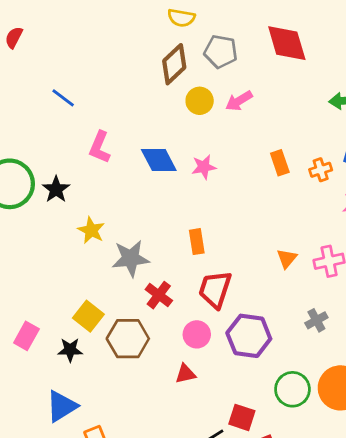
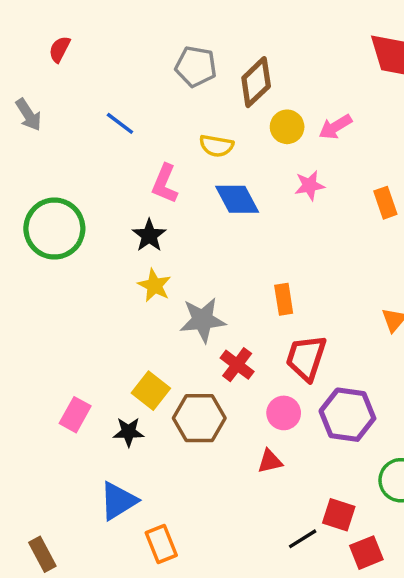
yellow semicircle: (181, 18) -> (216, 146), moved
gray pentagon: (221, 52) -> (196, 67), moved
pink star: (204, 167) -> (310, 185), moved
black star: (56, 189) -> (149, 235), moved

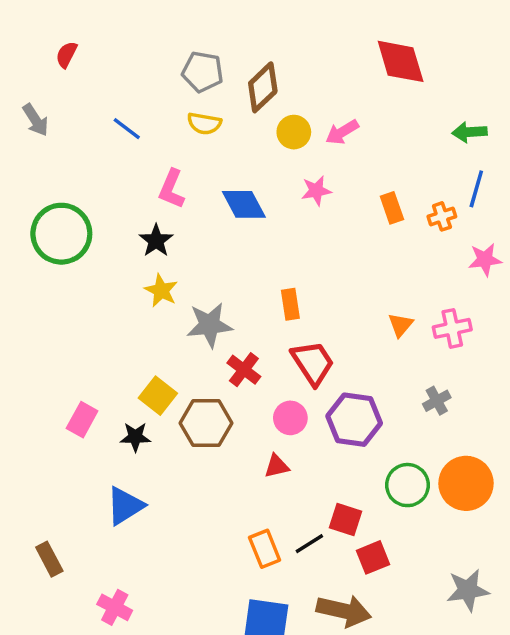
yellow semicircle: (216, 146) -> (204, 123), moved
red trapezoid: (306, 358) -> (313, 363), turned 129
orange rectangle: (161, 544) -> (265, 549), moved

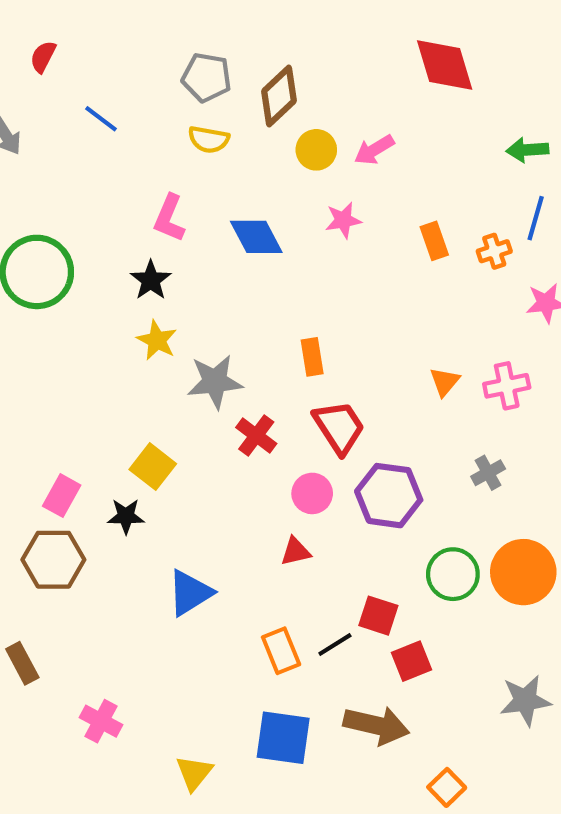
blue line: (127, 129) -> (101, 119), moved
brown hexagon: (206, 423) -> (53, 560), moved
blue triangle: (125, 506) -> (190, 593), moved

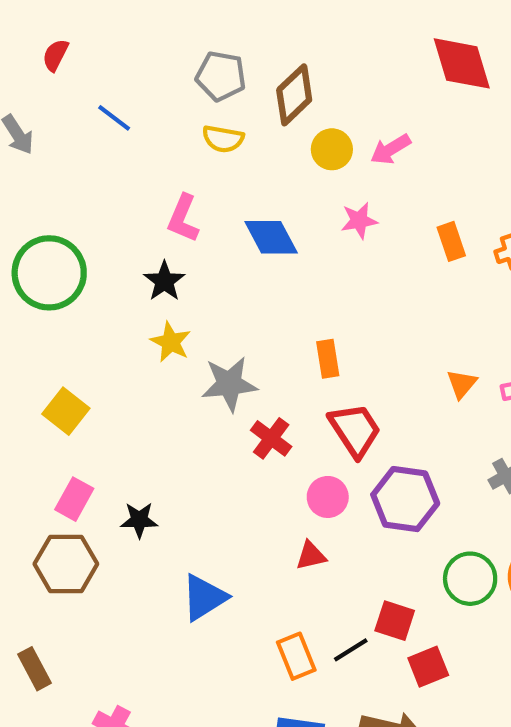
yellow square: (153, 467) -> (66, 411), moved

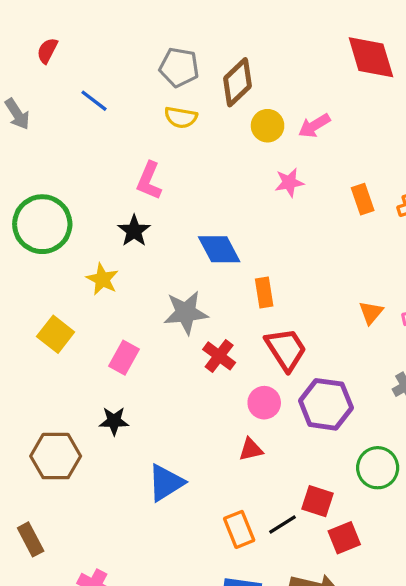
blue diamond: (271, 237) -> (219, 249), moved
yellow star: (171, 342) -> (102, 279), moved
pink rectangle: (74, 499) -> (124, 358), moved

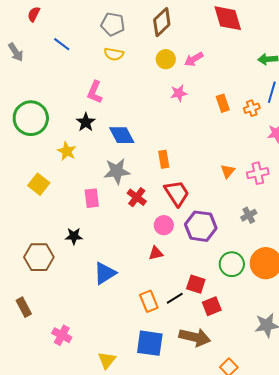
brown diamond: (237, 82) -> (162, 22), moved
blue diamond: (219, 249) -> (122, 135), moved
pink rectangle: (124, 358) -> (92, 198), moved, turned -36

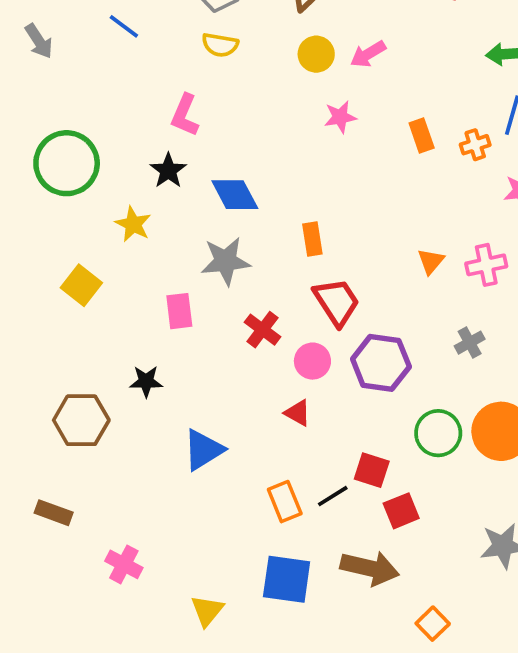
red cross: (137, 197) -> (263, 330), moved
red triangle: (156, 253) -> (298, 413), turned 42
brown rectangle: (24, 307) -> (54, 513), turned -42

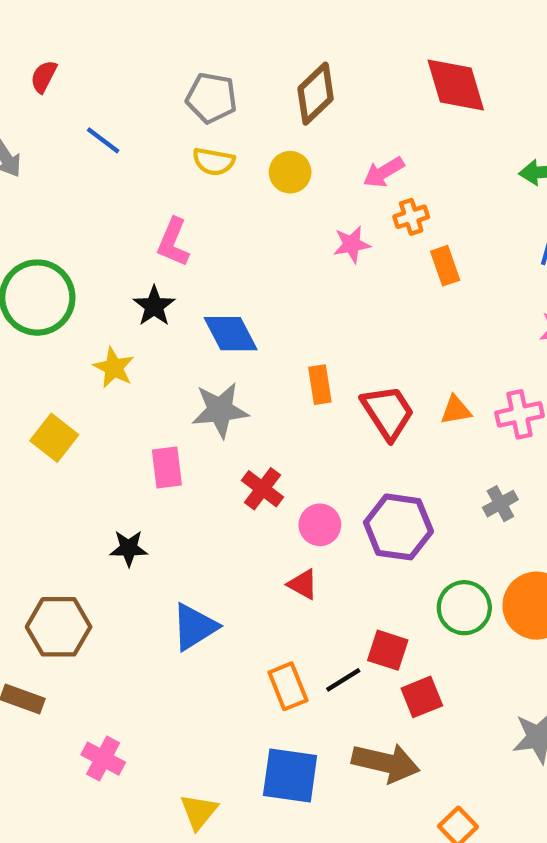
yellow circle: (316, 54) -> (290, 172), moved
orange cross: (475, 145) -> (411, 217), moved
orange triangle: (431, 261) -> (456, 410), turned 40
red trapezoid: (337, 302) -> (388, 412), moved
brown hexagon: (81, 420) -> (59, 627), moved

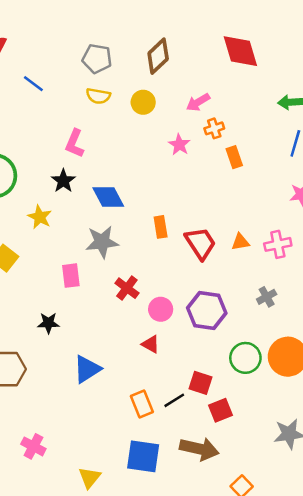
pink star: (352, 244) -> (179, 145), turned -30

